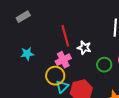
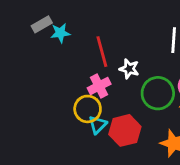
cyan star: (27, 54) -> (60, 33), moved
green circle: (104, 65) -> (158, 93), size x1.5

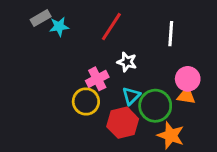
red line: (102, 52) -> (111, 27), moved, turned 48
green circle: (158, 93) -> (155, 106), moved
cyan triangle: (98, 125) -> (131, 96), moved

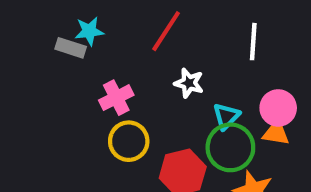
gray rectangle: (41, 18) -> (71, 48), moved, turned 48
pink cross: (97, 79) -> (116, 98), moved
cyan triangle: (131, 96) -> (226, 116), moved

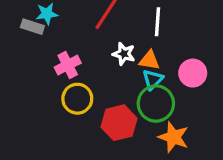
white line: (253, 42) -> (157, 22), moved
orange triangle: (276, 133) -> (149, 60), moved

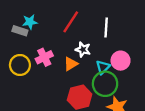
orange triangle: (149, 60) -> (71, 64), moved, turned -40
pink circle: (193, 73) -> (121, 61), moved
yellow circle: (77, 99) -> (20, 65), moved

